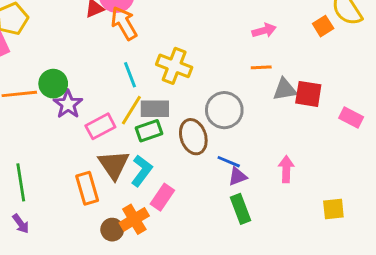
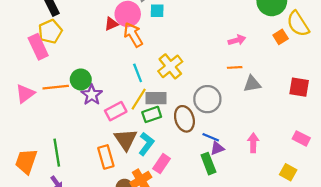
yellow cross: (174, 66) -> (170, 66), turned 30
red square: (308, 94) -> (299, 87), moved
pink rectangle: (351, 118) -> (301, 138), moved
green rectangle: (241, 209) -> (208, 164), moved
yellow square: (333, 209) -> (288, 172), turned 35

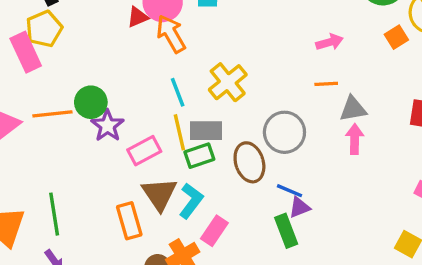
yellow line: (139, 99) -> (179, 132), turned -45
pink arrow: (253, 143) -> (355, 139), moved

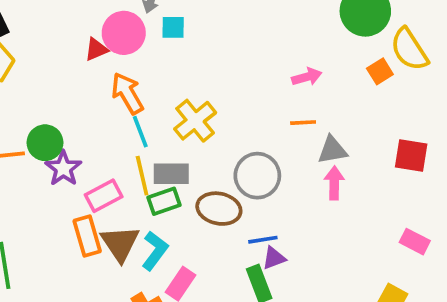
orange arrow: (171, 34) -> (127, 93), moved
brown ellipse: (249, 162) -> (219, 209), turned -60
blue line: (289, 191) -> (263, 240), turned -32
orange rectangle: (129, 221) -> (87, 236), moved

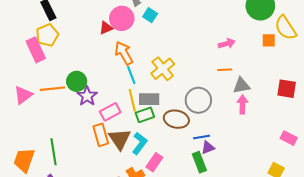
cyan square: (173, 27) -> (150, 15), turned 32
orange square: (380, 71) -> (269, 40), turned 32

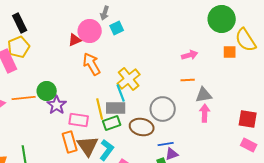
cyan square: (150, 15) -> (117, 28), turned 32
cyan line: (131, 75) -> (121, 93), moved
red square: (287, 89) -> (248, 119), moved
pink rectangle: (110, 112) -> (79, 120), turned 36

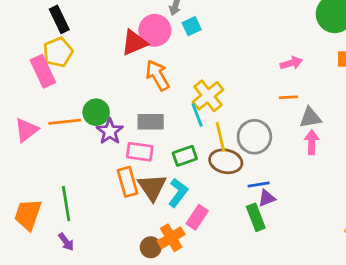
red triangle: (75, 40) -> (134, 43), size x1.5
gray rectangle: (116, 108) -> (151, 122), moved
yellow line: (100, 109) -> (220, 137), moved

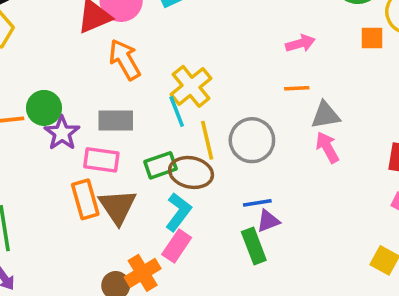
pink arrow: (312, 142) -> (327, 147), turned -30
brown ellipse: (226, 161) -> (191, 172), moved
cyan L-shape: (178, 193) -> (178, 212), moved

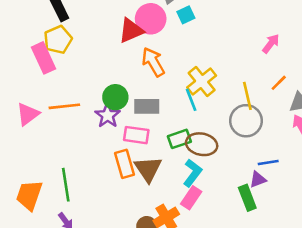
pink arrow: (300, 43) -> (271, 44), moved, turned -36
orange line: (297, 88) -> (279, 83), turned -42
green circle: (44, 108) -> (115, 97), moved
yellow line: (207, 140) -> (247, 96), moved
blue line: (257, 203) -> (268, 162), moved

